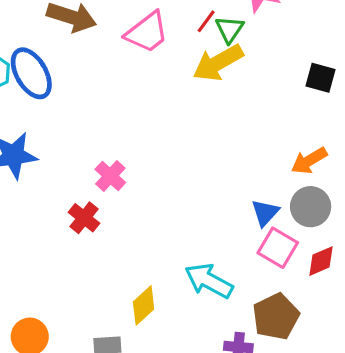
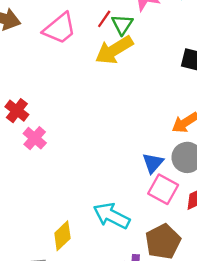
red cross: (84, 218) -> (17, 111), moved

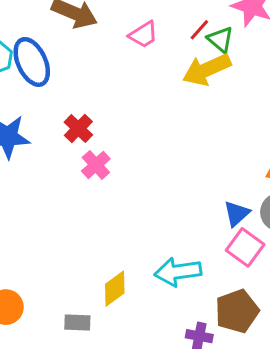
green triangle: (122, 25) -> (220, 39), turned -30
pink trapezoid: (60, 28) -> (143, 35), size x0.7
cyan arrow: (111, 216) -> (178, 272), turned -42

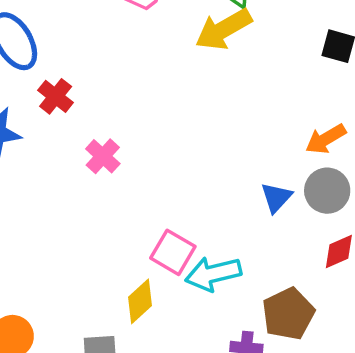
red cross: (78, 129) -> (56, 96), moved
pink square: (245, 247) -> (173, 252), moved

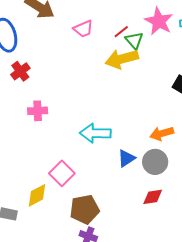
pink cross: (103, 156) -> (38, 111), turned 30
cyan arrow: (213, 274) -> (95, 133), moved
brown pentagon: (288, 314) -> (85, 209), moved

